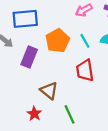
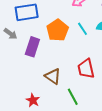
red trapezoid: (85, 70) -> (86, 69), moved
red star: (34, 114) -> (33, 100), moved

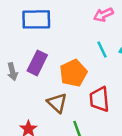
orange pentagon: (57, 30) -> (73, 73), moved
gray arrow: (10, 34) -> (12, 72), moved, turned 32

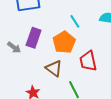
cyan line: (102, 50) -> (75, 21), moved
gray arrow: (12, 72) -> (14, 47), turned -32

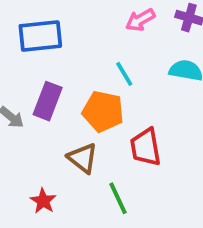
orange pentagon: (64, 42) -> (103, 111), turned -30

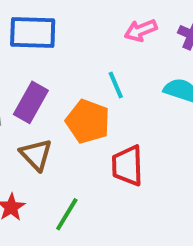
brown triangle: (83, 158) -> (36, 155), moved
green line: (118, 198) -> (67, 214), moved, turned 48

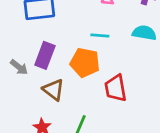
cyan line: (116, 85) -> (100, 35), turned -54

